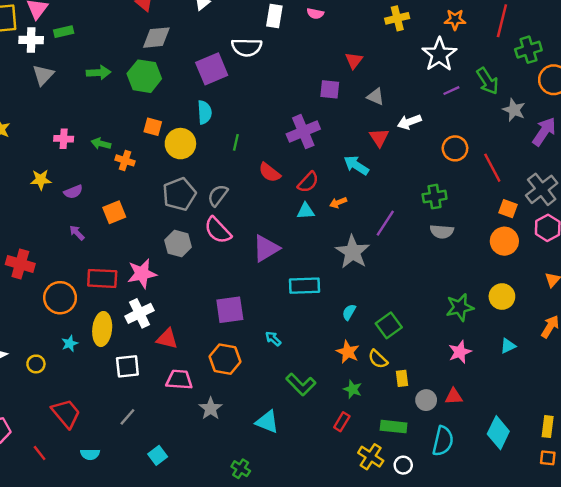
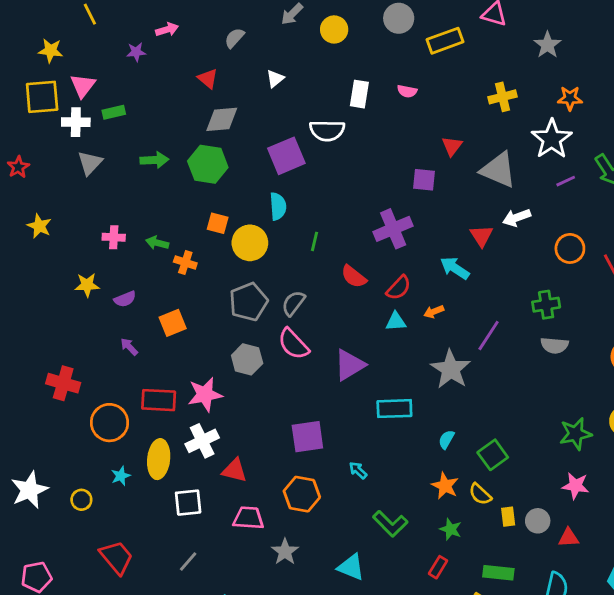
gray triangle: (376, 97) -> (498, 170), moved, size x1.8
pink star: (460, 352) -> (576, 486), turned 30
gray circle: (426, 400) -> (538, 521), moved

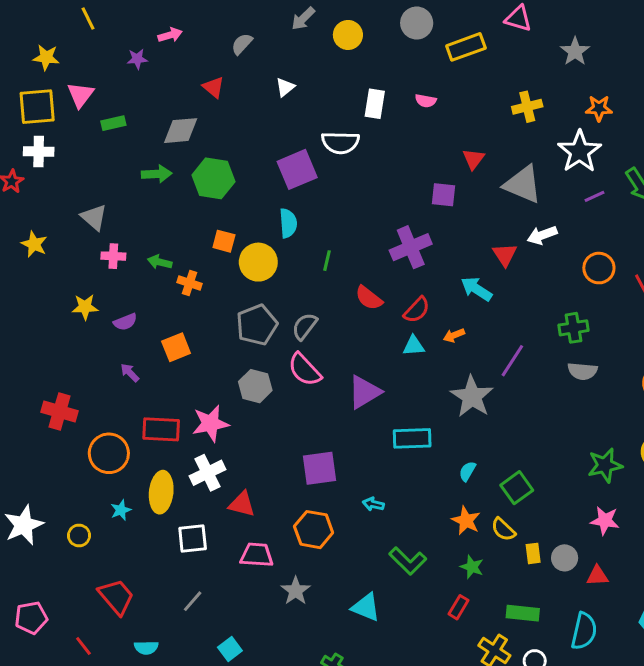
gray diamond: (222, 119) -> (181, 131), moved
white cross: (76, 122) -> (39, 152), moved
gray triangle: (90, 163) -> (94, 217), moved, turned -32
cyan arrow: (358, 470) -> (373, 504), turned -30

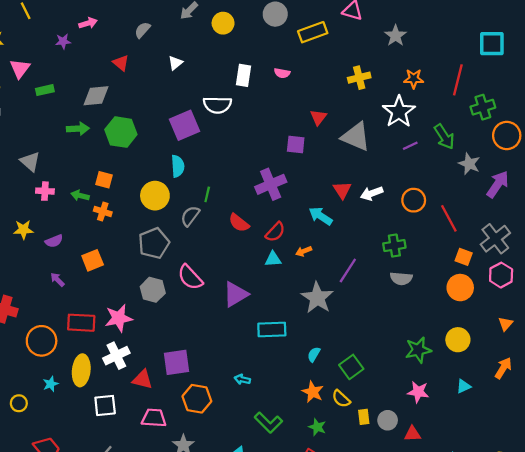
white arrow: (542, 235) -> (372, 193), moved
orange square: (224, 241) -> (104, 180), moved
gray semicircle: (305, 326) -> (190, 216), moved
purple square: (320, 468) -> (177, 362), moved

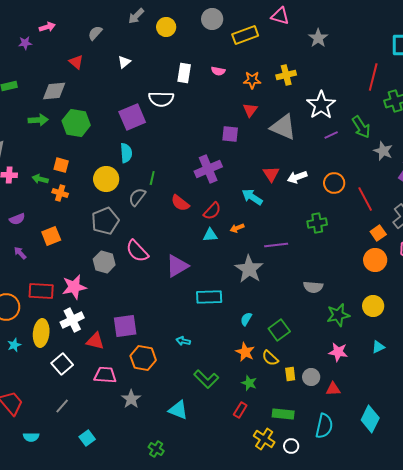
orange star: (414, 79) -> (252, 80), moved
orange square: (464, 257) -> (378, 233), turned 35
purple line: (348, 270) -> (276, 245), turned 50
gray semicircle: (401, 278) -> (313, 287), moved
white square: (105, 406) -> (62, 364), turned -35

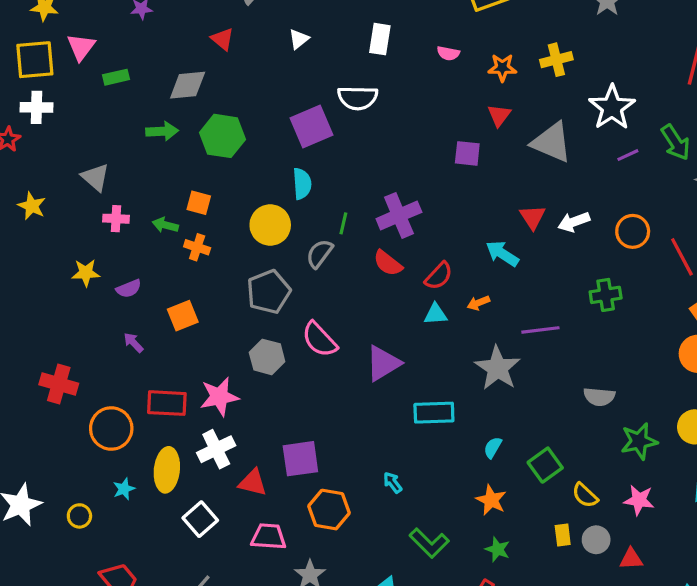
white rectangle: (184, 73) -> (380, 39), moved
purple cross: (208, 169) -> (399, 215), moved
cyan arrow: (183, 341) -> (393, 483), turned 40
yellow semicircle: (270, 358) -> (585, 495), moved

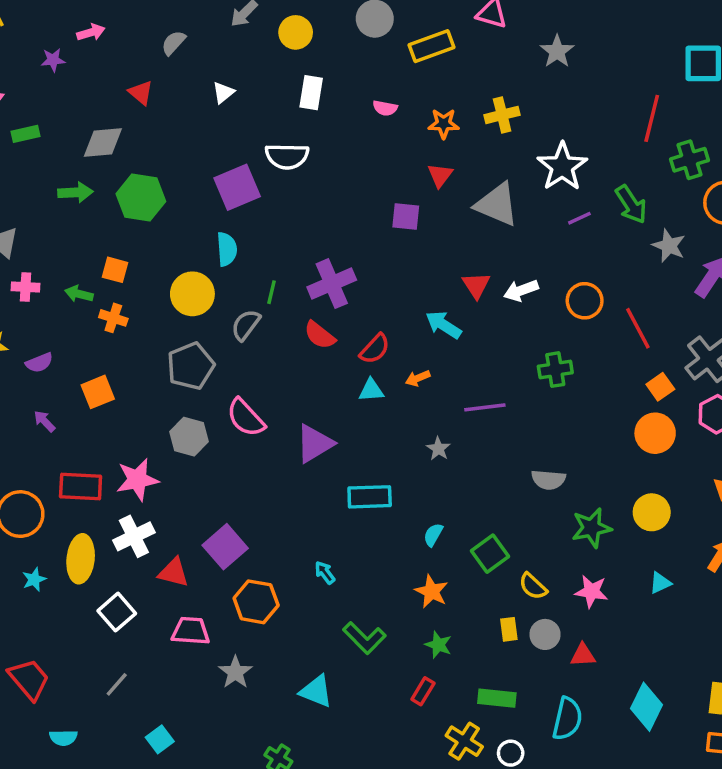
gray star: (498, 368) -> (438, 449), size x0.5
purple square: (300, 459) -> (225, 547), turned -33

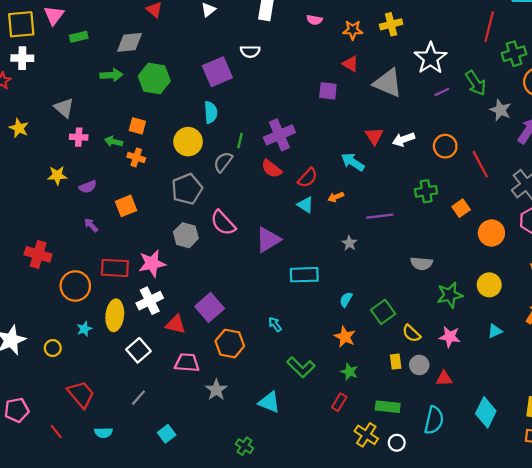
white semicircle: (287, 156) -> (250, 51), size x0.7
red triangle: (440, 175) -> (350, 64), turned -36
orange square: (660, 387) -> (461, 208), moved
cyan triangle: (371, 390) -> (305, 205), turned 36

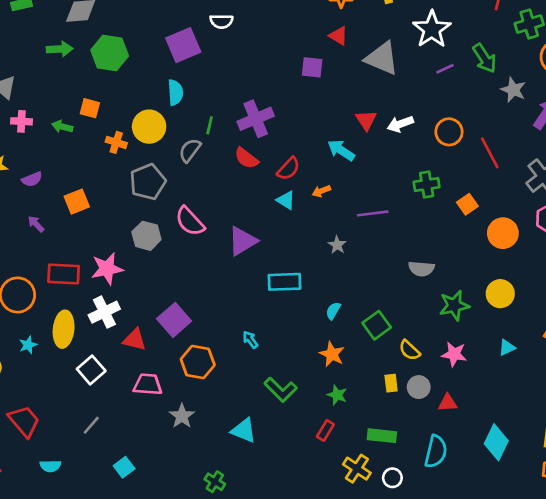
orange cross: (136, 157) -> (116, 142), moved

